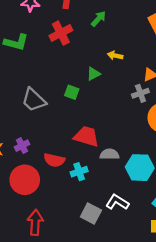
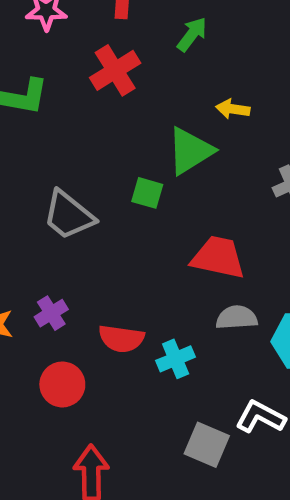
green triangle: (93, 74) -> (190, 151), size x1.6
red trapezoid: (86, 136) -> (218, 257), moved
red circle: (25, 180) -> (62, 384), size x0.7

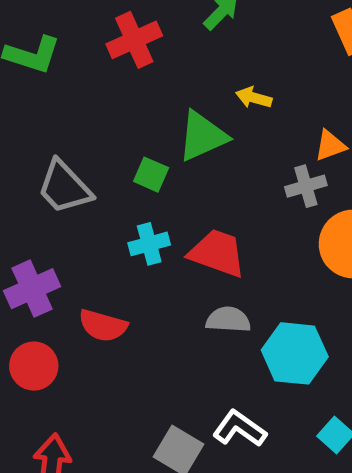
purple cross: (51, 313) -> (32, 289), size x1.5
cyan cross: (176, 359) -> (149, 244), moved

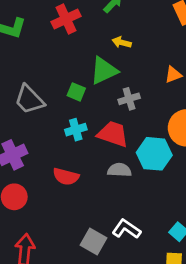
yellow arrow: (254, 98) -> (122, 42), moved
gray cross: (306, 186) -> (129, 99), moved
red semicircle: (103, 326) -> (66, 177), moved
cyan hexagon: (295, 353) -> (154, 154), moved

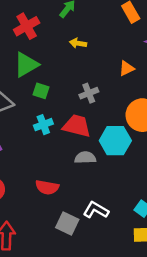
green triangle: (104, 71) -> (26, 65), moved
red semicircle: (66, 177) -> (47, 187), moved

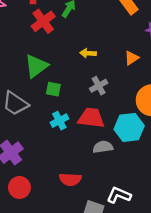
red cross: (27, 26) -> (43, 21), moved
yellow arrow: (78, 43) -> (88, 53), moved

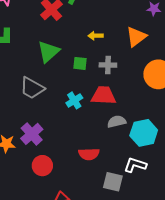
orange triangle: (131, 58) -> (136, 37), size x1.5
gray cross: (99, 86) -> (108, 65), turned 35
green square: (53, 89) -> (80, 63), moved
cyan hexagon: (129, 127) -> (144, 133), moved

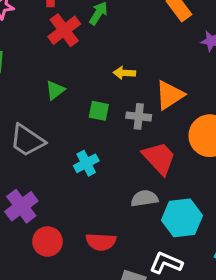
orange triangle: (136, 37) -> (170, 95), moved
green triangle: (49, 52) -> (55, 90), size x0.6
red trapezoid: (103, 96) -> (159, 158), moved, turned 40
red circle: (42, 166) -> (47, 241), moved

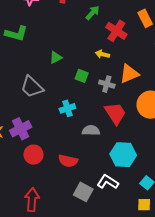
red cross: (64, 30) -> (116, 31), moved, turned -30
gray semicircle: (144, 198) -> (91, 130), moved

